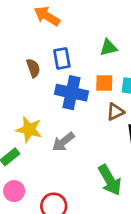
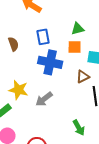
brown semicircle: (33, 68) -> (13, 44), moved
orange square: (104, 83) -> (75, 47), moved
green arrow: (110, 180) -> (79, 128), size x0.7

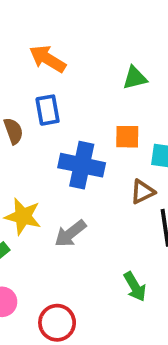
green triangle: (78, 29) -> (135, 78), moved
blue rectangle: (43, 37) -> (48, 110), moved

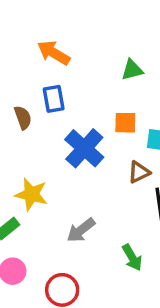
blue cross: (82, 165) -> (84, 148), turned 30
gray arrow: (70, 233) -> (81, 230), moved

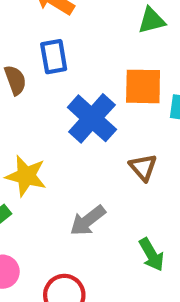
orange square: (125, 123) -> (143, 86), size x1.4
brown triangle: (139, 172) -> (143, 167), moved, turned -45

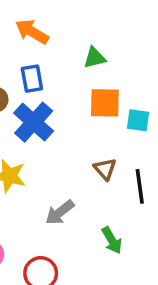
green triangle: (152, 20) -> (95, 58), moved
blue cross: (92, 118) -> (34, 122), moved

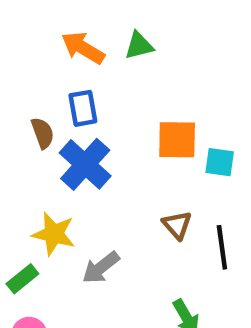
green triangle: (95, 58) -> (139, 46), moved
gray arrow: (60, 212) -> (101, 268), moved

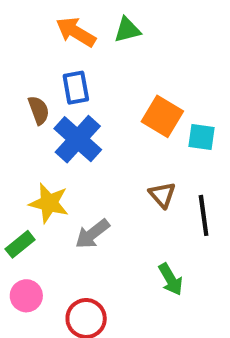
orange square: (177, 140) -> (162, 116), turned 30

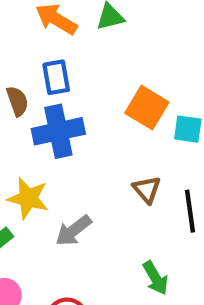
blue cross: (78, 139) -> (58, 131), turned 36

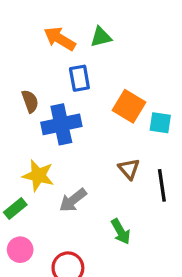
blue rectangle: (56, 77) -> (79, 78), moved
green arrow: (155, 278) -> (121, 232), moved

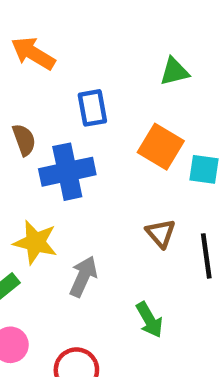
green triangle: (101, 37) -> (174, 71), moved
orange arrow: (60, 39) -> (33, 53), moved
gray arrow: (73, 200) -> (83, 276), turned 152

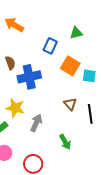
blue rectangle: (92, 108) -> (50, 46), moved, turned 35

